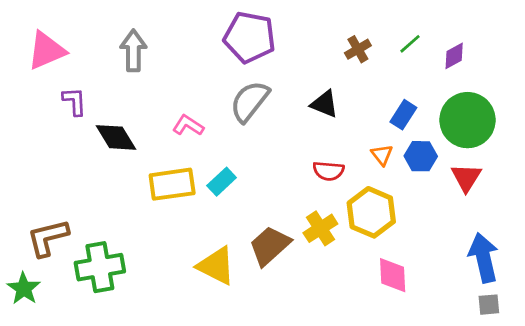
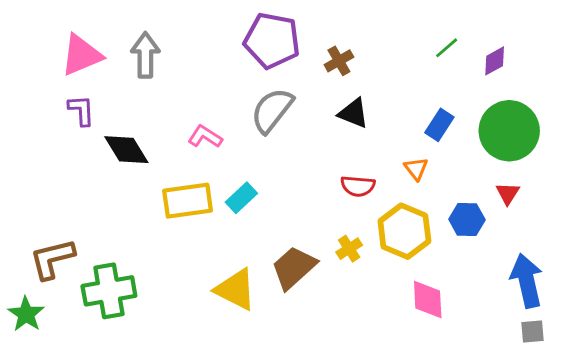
brown cross: (358, 49) -> (339, 61), moved
pink triangle: (46, 51) -> (81, 55), moved
blue hexagon: (421, 156) -> (467, 220), moved
red triangle: (466, 178) -> (508, 193), size x0.7
yellow cross: (320, 228) -> (349, 249), size x0.7

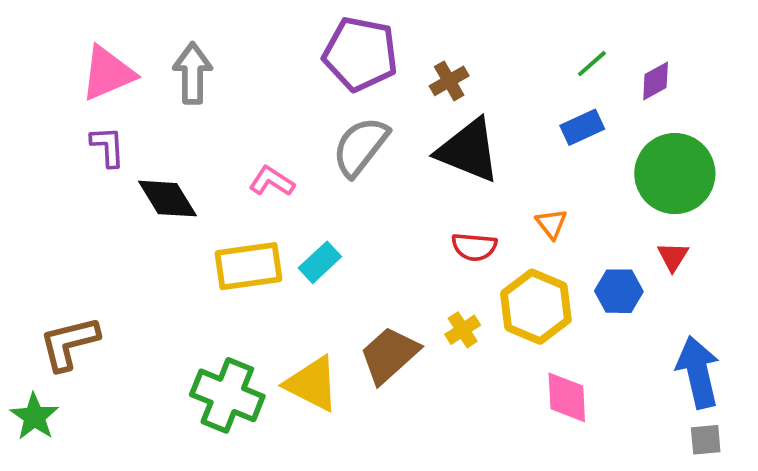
black triangle: (353, 113) -> (468, 150), size x1.6
blue rectangle: (439, 125) -> (582, 127), moved, turned 32
green cross: (109, 291) -> (227, 395), moved, turned 32

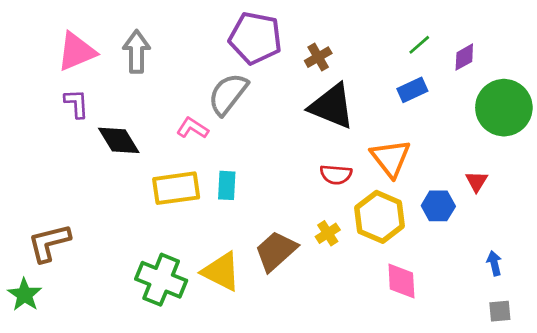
gray semicircle: (360, 147) -> (228, 94), moved
green circle: (675, 174) -> (504, 108), moved
orange triangle: (551, 224) -> (391, 158), size x1.8
cyan rectangle: (320, 262) -> (227, 185), turned -44
blue arrow: (698, 372) -> (494, 263), size x0.5

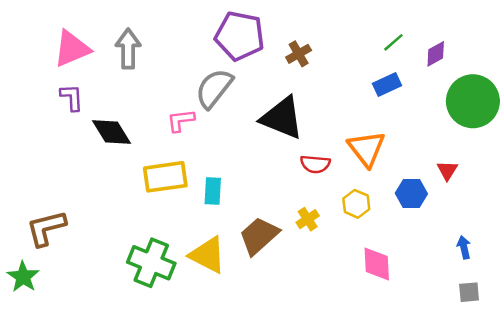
black triangle: (332, 106) -> (282, 118), moved
pink L-shape: (193, 128) -> (181, 120), turned -40
cyan rectangle: (227, 185) -> (213, 191), moved
yellow hexagon: (380, 217) -> (356, 204), size x0.6

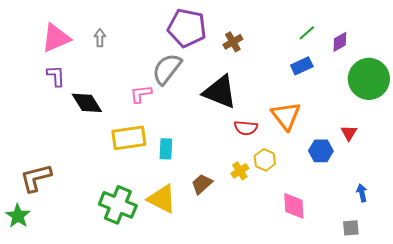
gray arrow: (128, 49) -> (100, 38), size x0.6
yellow hexagon: (356, 204) -> (265, 160), moved
brown trapezoid: (259, 236) -> (202, 184), size x0.7
gray square: (469, 292) -> (351, 228), moved

